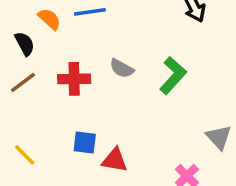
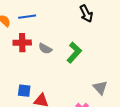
red cross: (74, 79) -> (22, 43), moved

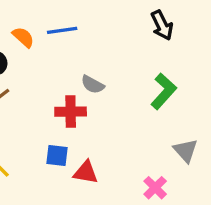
red cross: (22, 43) -> (71, 112), moved
green L-shape: (74, 53) -> (164, 91), moved

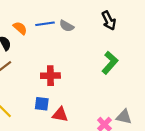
gray semicircle: (93, 85) -> (67, 26), moved
gray triangle: (186, 150) -> (124, 117), moved, turned -35

